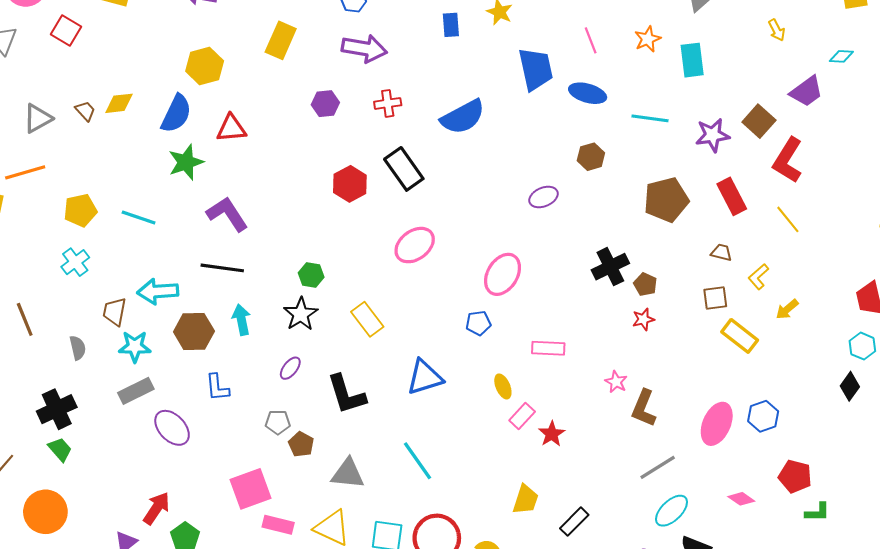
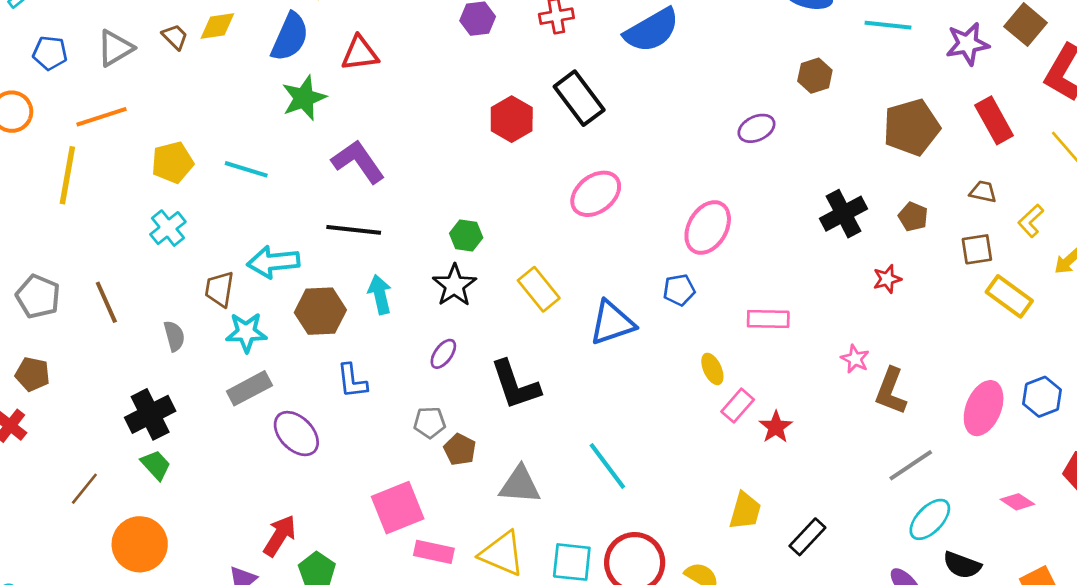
brown pentagon: (645, 284) -> (913, 217), moved
blue triangle: (425, 377) -> (612, 323), moved

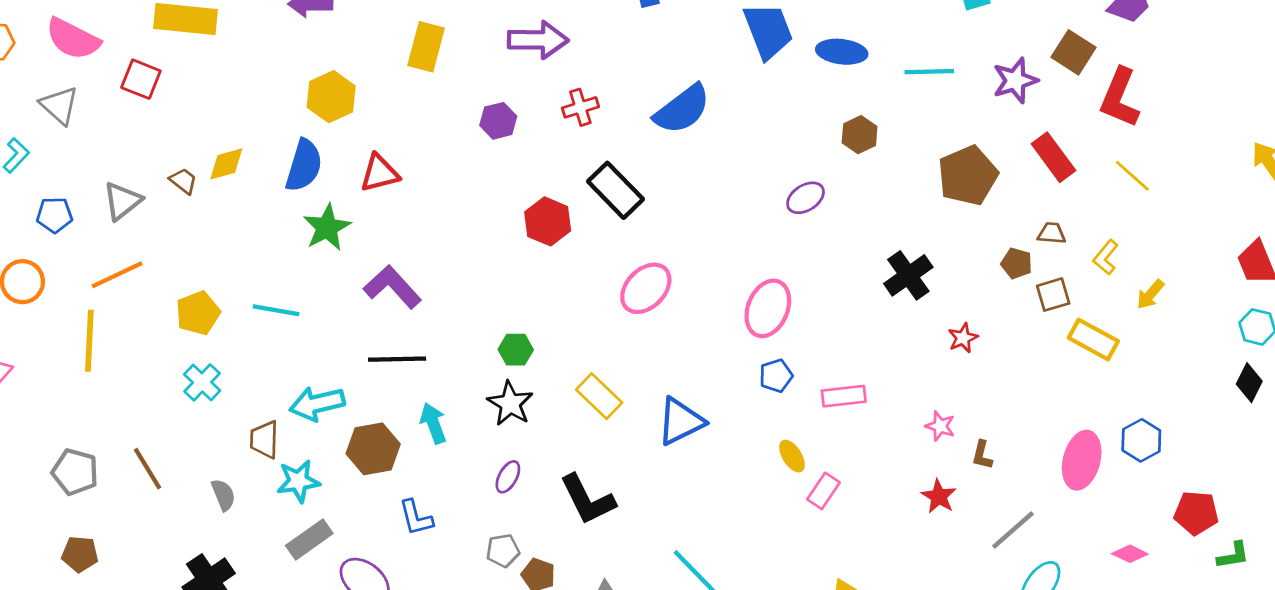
brown pentagon: (913, 217) -> (1017, 263), moved
blue pentagon: (679, 290) -> (776, 376), moved
brown L-shape: (891, 391) -> (982, 455), size x0.6
red star: (776, 427) -> (939, 496), moved

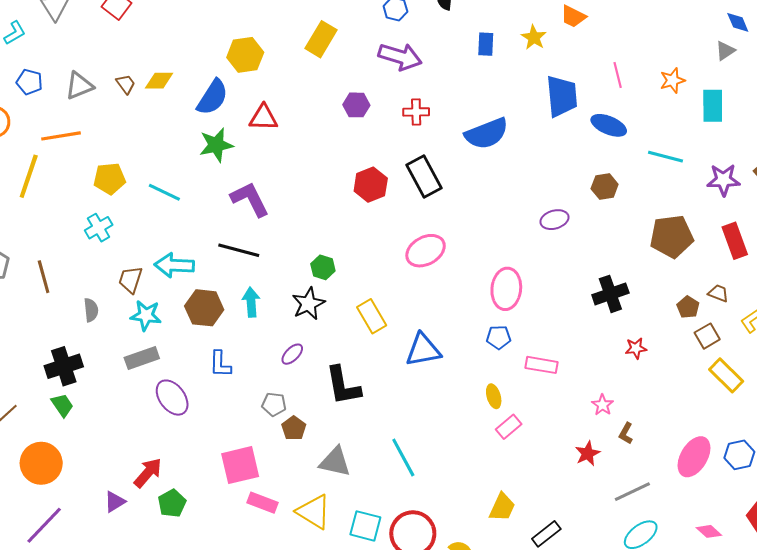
brown square: (1053, 295) -> (707, 336), turned -30
pink ellipse: (768, 308) -> (506, 289), turned -33

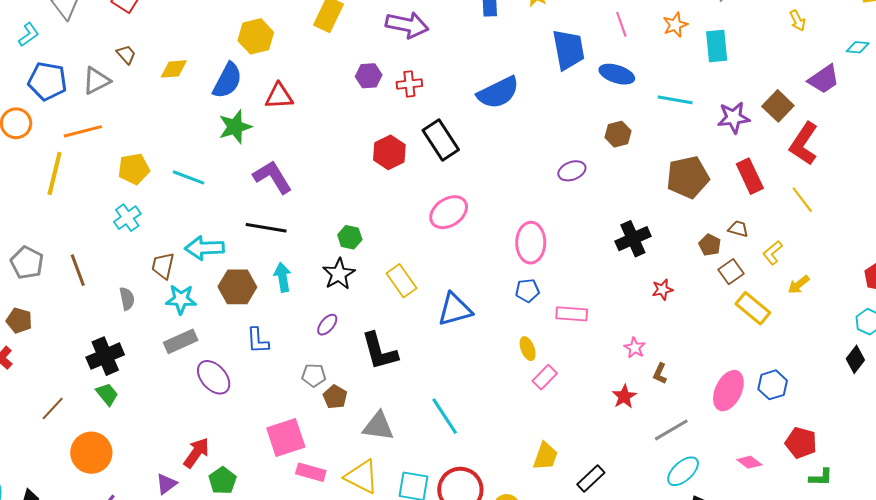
blue pentagon: (29, 82) -> (47, 81), size x1.5
brown trapezoid: (126, 84) -> (126, 55), moved
red cross: (416, 112) -> (409, 84), moved

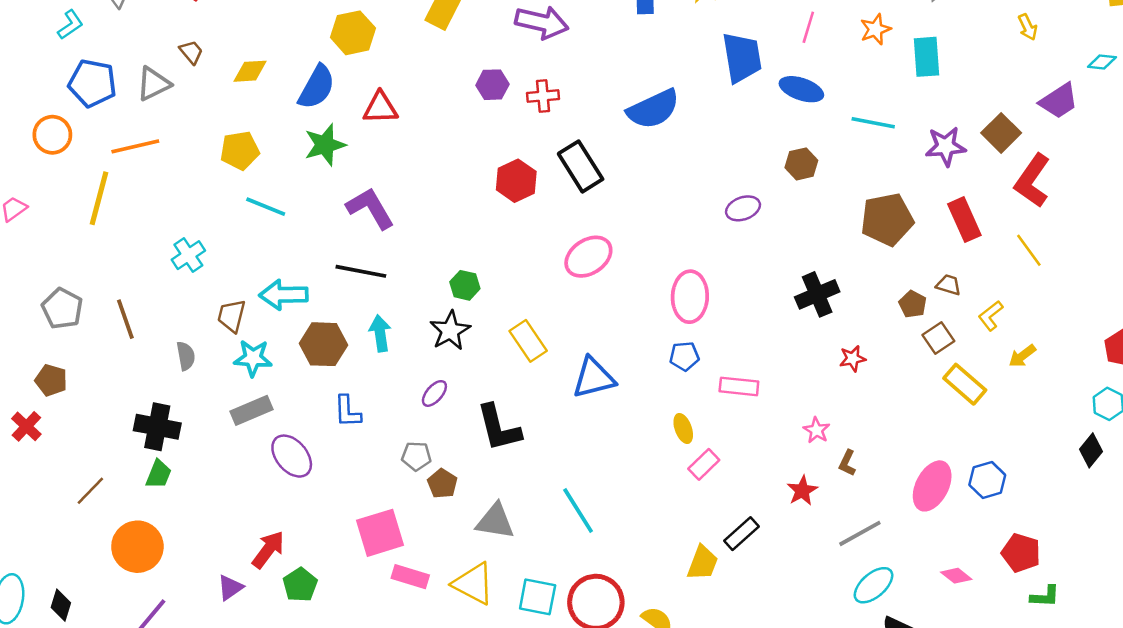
pink line: (621, 24) -> (808, 27), turned 35
yellow pentagon: (134, 169) -> (240, 150), moved
black cross: (105, 356) -> (157, 427), turned 33
green trapezoid: (107, 394) -> (159, 474), turned 60
black rectangle: (591, 479) -> (741, 534), moved

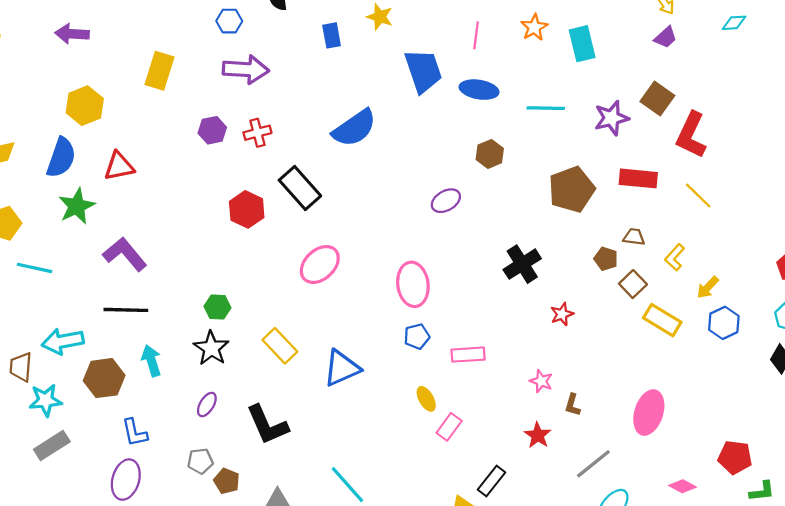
purple trapezoid: (1059, 101) -> (666, 37), moved, size x0.7
red rectangle: (964, 220) -> (638, 178), turned -51
purple ellipse: (292, 456) -> (126, 480), moved, turned 66
blue hexagon: (987, 480) -> (724, 323), moved

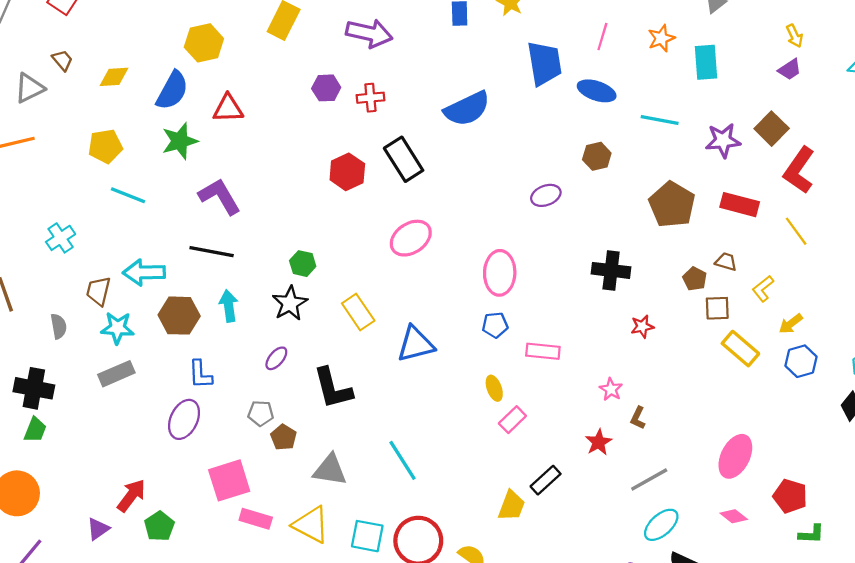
brown pentagon: (572, 189) -> (672, 205), turned -30
black cross: (522, 264) -> (611, 270), turned 30
brown square: (633, 284) -> (717, 308), turned 32
pink ellipse: (649, 412) -> (735, 456), moved

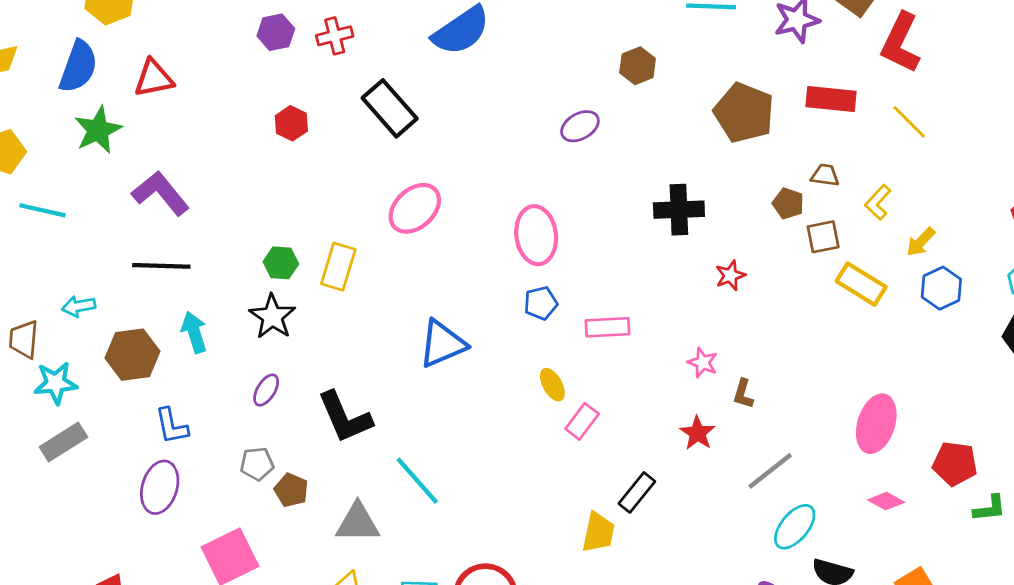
red hexagon: (347, 172) -> (291, 123), moved, size x0.7
cyan arrow: (144, 272) -> (79, 306), size x0.6
yellow rectangle: (358, 312) -> (338, 267), moved, turned 60
cyan line: (402, 460) -> (417, 481), moved

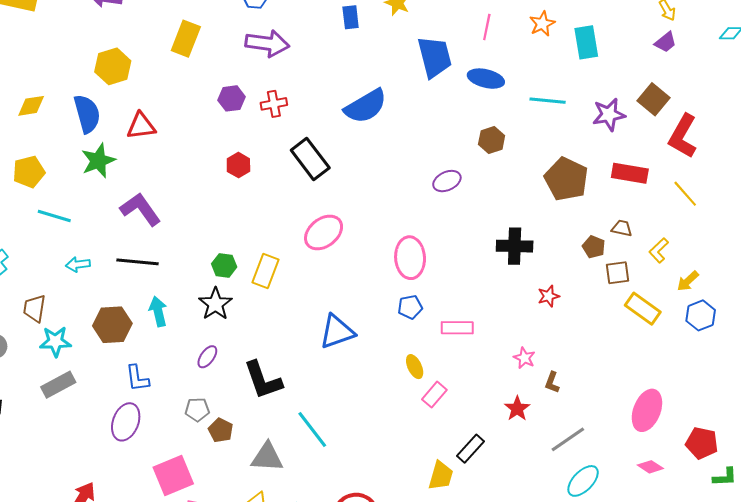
blue semicircle: (78, 67) -> (87, 114), turned -39
cyan arrow: (79, 306) -> (78, 264), moved

